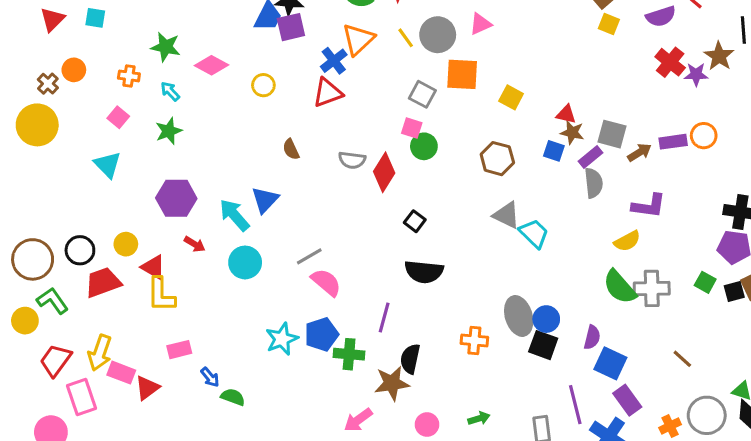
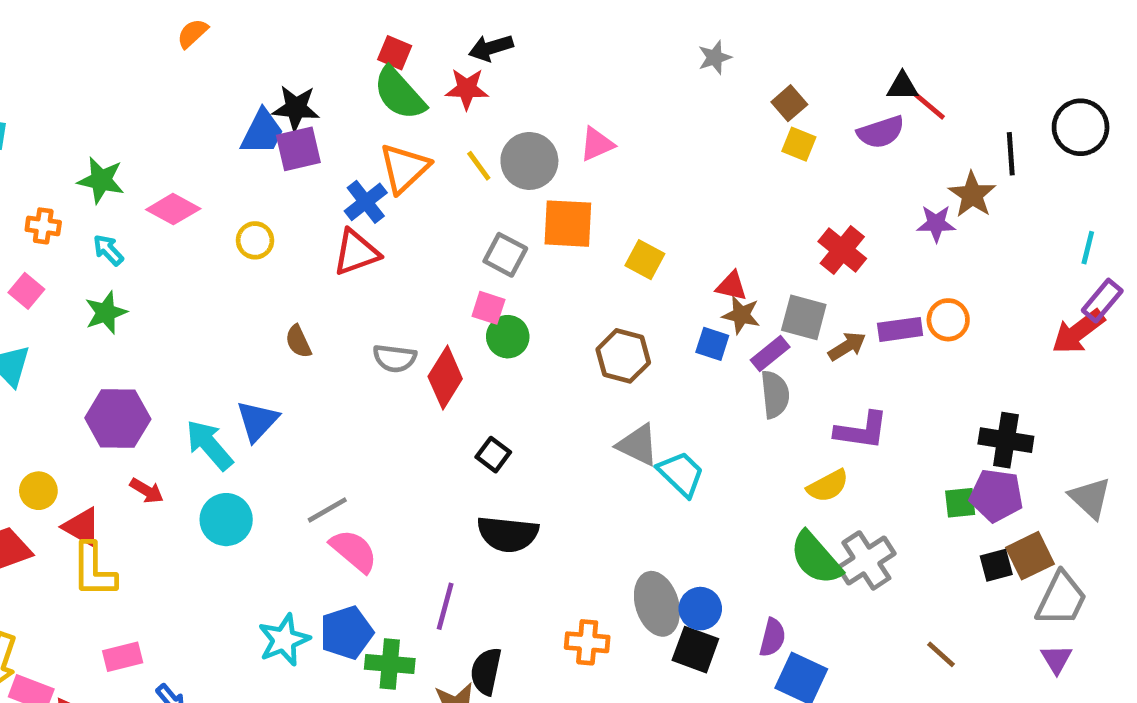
red cross: (670, 62) -> (842, 250), moved
green square: (705, 282) -> (960, 503), moved, turned -35
gray cross: (652, 288) -> (866, 560), turned -32
brown line: (682, 359) -> (941, 654), moved

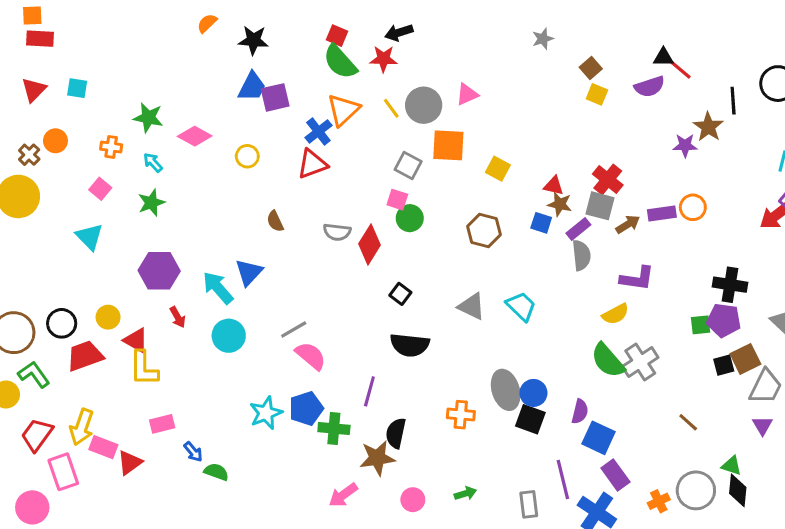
black star: (296, 108) -> (253, 40), moved
red cross: (842, 250) -> (608, 179), moved
gray triangle: (638, 445) -> (472, 306), moved
red arrow: (147, 491) -> (178, 317), turned 30

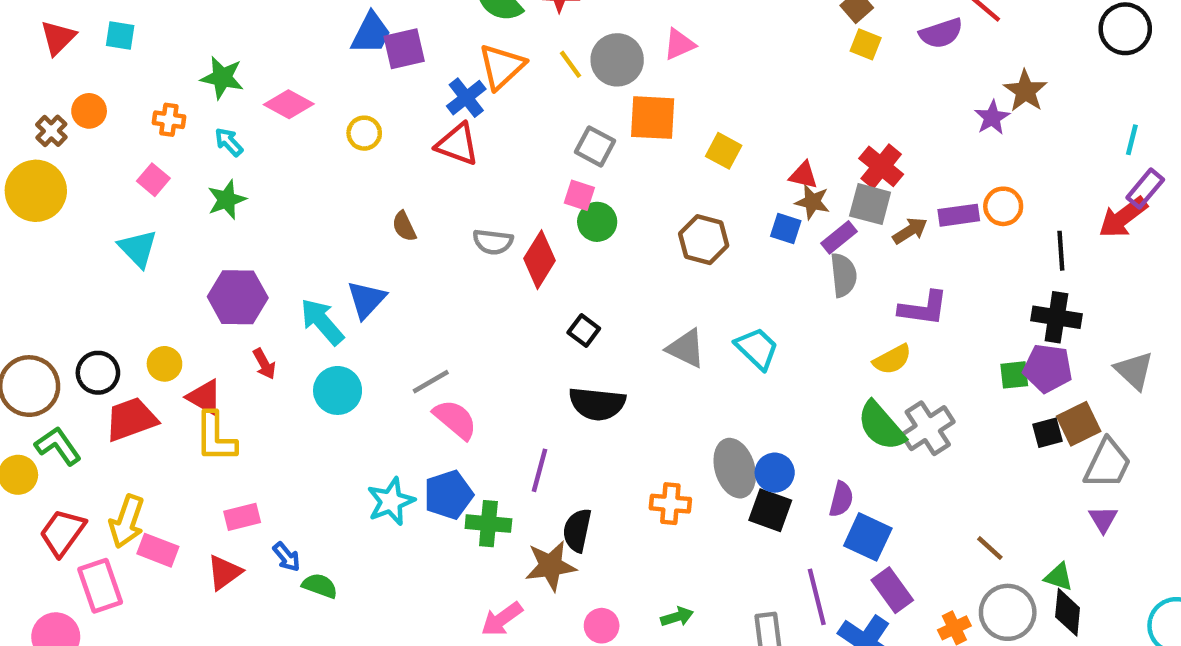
black line: (733, 101) -> (1061, 251), moved
purple star: (685, 145) -> (992, 118), turned -30
red triangle: (312, 164) -> (457, 144), turned 40
brown line: (688, 422) -> (990, 548), moved
red triangle: (130, 463) -> (224, 572), moved

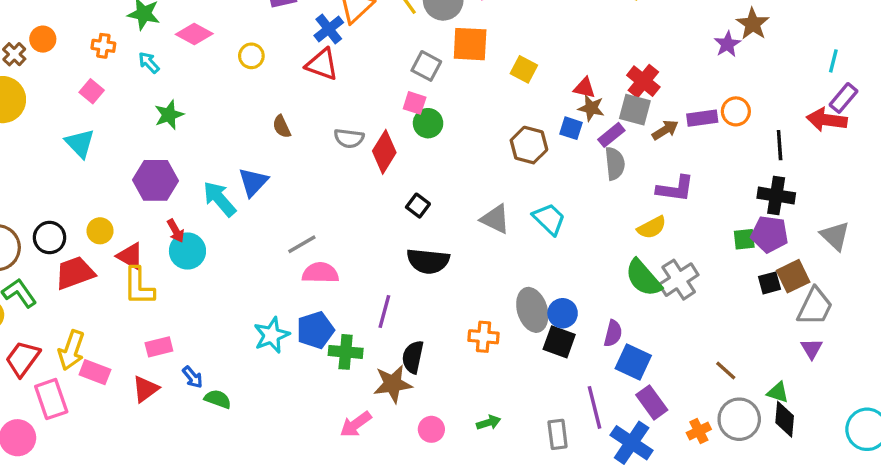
green star: (227, 200) -> (169, 115), moved
red arrow: (1123, 217) -> (827, 120), turned 45
brown hexagon: (704, 240) -> (529, 145), moved
cyan circle: (338, 390) -> (187, 251), moved
pink semicircle: (455, 419) -> (320, 273), turned -39

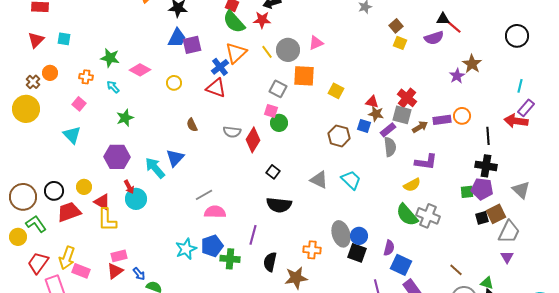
gray cross: (679, 280) -> (428, 216), turned -35
brown star: (393, 384) -> (296, 278), moved
red triangle: (145, 389) -> (115, 271), moved

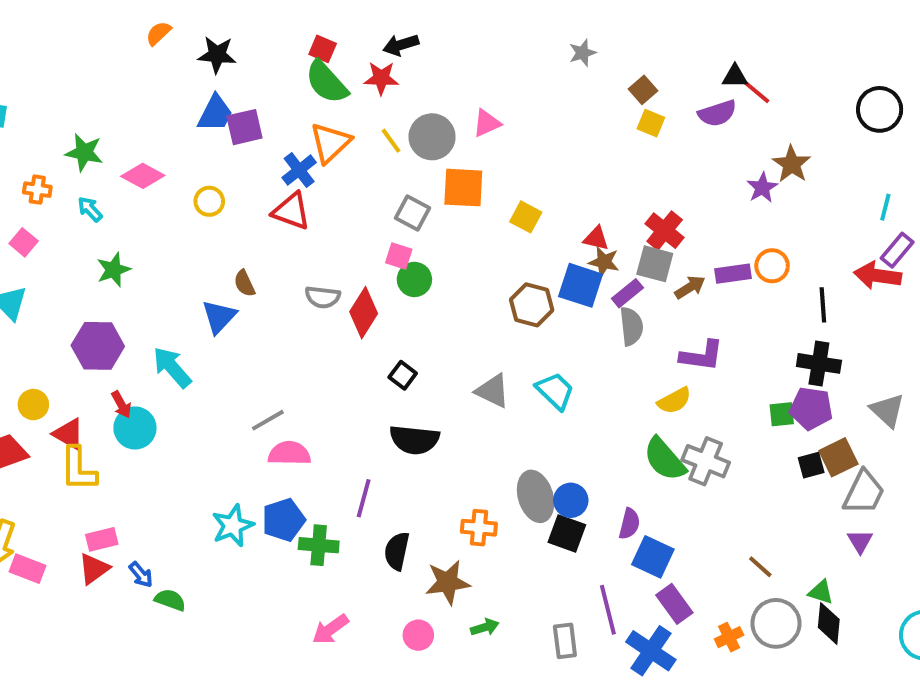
blue square: (364, 126) -> (581, 285), size x1.6
blue triangle: (175, 158) -> (219, 317), moved

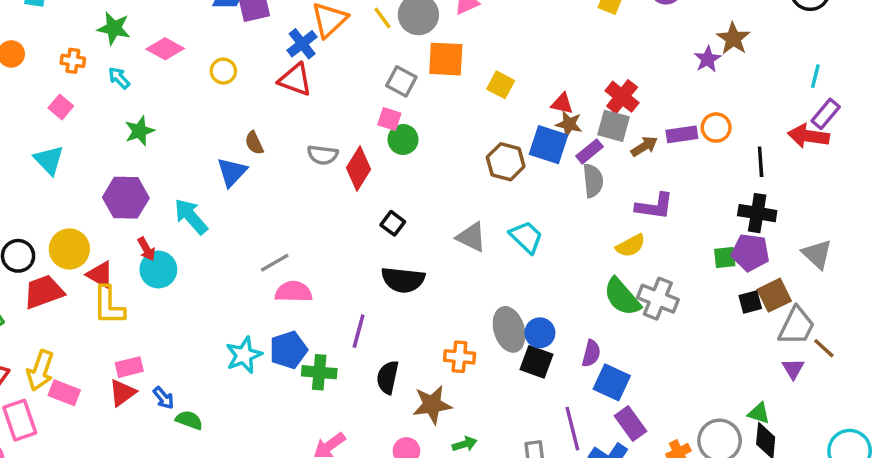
yellow circle: (33, 405) -> (69, 249), size x1.5
brown line: (760, 567) -> (824, 348), moved

